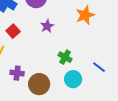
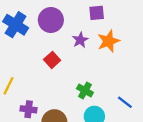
purple star: (47, 26) -> (80, 40), moved
red square: (13, 31) -> (52, 60), moved

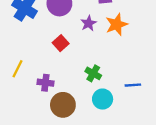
blue line: (125, 102) -> (133, 85), turned -42
purple cross: (29, 109) -> (45, 83), moved

